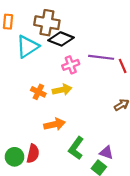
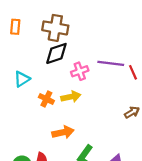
black diamond: (61, 39) -> (56, 53), moved, turned -40
cyan triangle: (27, 46) -> (22, 79), moved, size x0.7

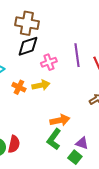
purple line: (111, 63) -> (77, 55), turned 75
orange arrow: (63, 132) -> (60, 120), moved

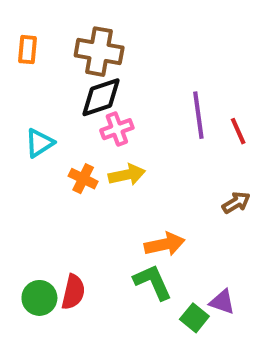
pink cross: (49, 62) -> (117, 129), moved
green L-shape: (54, 139) -> (153, 282), turned 120
purple triangle: (82, 143) -> (222, 302), moved

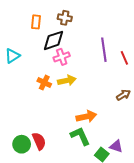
orange rectangle: (28, 50) -> (36, 22), moved
brown cross: (99, 52) -> (65, 18), moved, size x0.6
cyan triangle: (39, 143) -> (12, 56), moved
red semicircle: (73, 292) -> (39, 141), turned -36

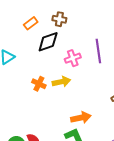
orange rectangle: (36, 22) -> (31, 23), turned 48
pink cross: (62, 57) -> (73, 58), moved

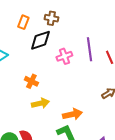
orange rectangle: (31, 23) -> (23, 22), turned -32
yellow arrow: (61, 82) -> (40, 103), moved

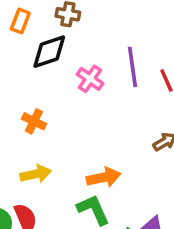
pink cross: (64, 56) -> (90, 79), turned -35
yellow arrow: (40, 103) -> (36, 174), moved

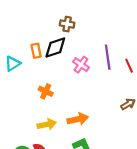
orange rectangle: (20, 21) -> (36, 51), moved, turned -32
orange arrow: (104, 177) -> (78, 119), moved

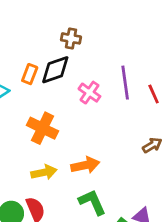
orange rectangle: (36, 51) -> (30, 74), turned 32
orange cross: (46, 91) -> (42, 128), size x1.5

